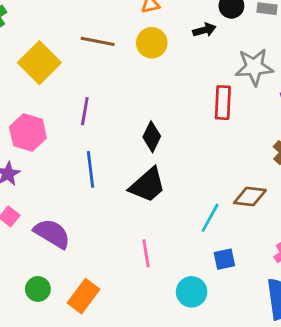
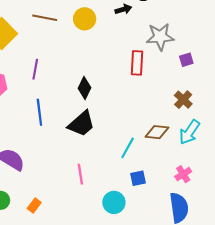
orange rectangle: (83, 296) -> (34, 206), size x0.6

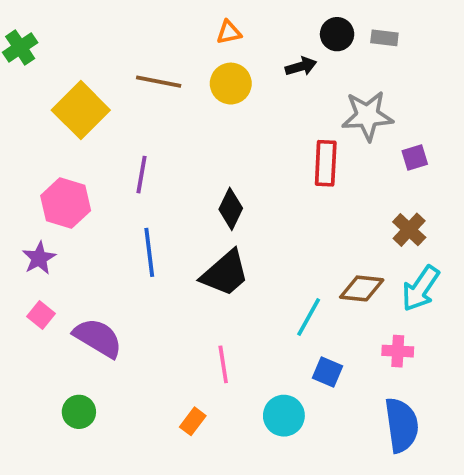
pink cross: (183, 174) -> (398, 351), moved, turned 35
blue square: (138, 178) -> (328, 372), turned 35
orange rectangle: (34, 206) -> (193, 421), moved

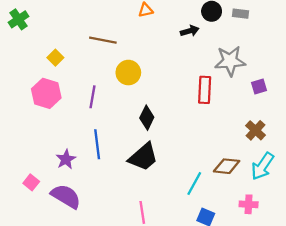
yellow circle: (231, 84) -> (128, 73), moved
yellow square: (81, 110) -> (55, 58), size x0.5
pink hexagon: (66, 203) -> (46, 93), moved
purple star: (39, 258) -> (66, 159), moved

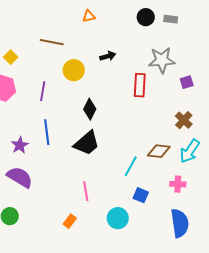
black arrow: (190, 31) -> (108, 56), moved

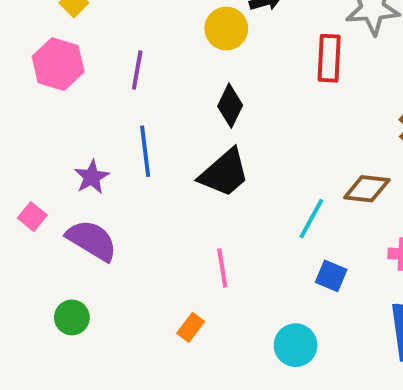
yellow circle: (74, 70) -> (226, 29), moved
cyan circle: (118, 218) -> (296, 345), moved

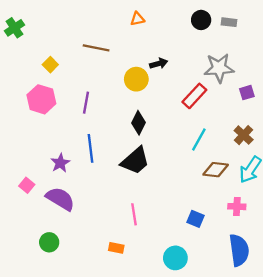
red rectangle: (329, 58) -> (194, 96), turned 40
cyan line: (311, 219) -> (199, 140), moved
orange rectangle: (191, 327) -> (116, 248), turned 64

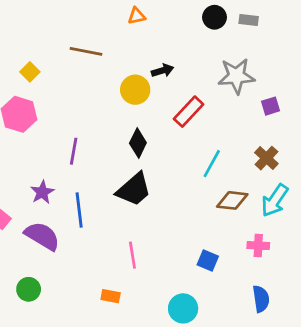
red rectangle: (194, 96) -> (189, 112), moved
purple line: (86, 103) -> (74, 151), moved
blue line: (90, 148) -> (79, 210), moved
blue semicircle: (239, 250) -> (261, 299), size x0.7

